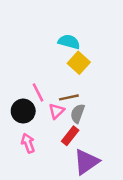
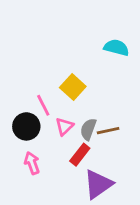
cyan semicircle: (69, 42) -> (116, 48), moved
yellow square: (79, 63) -> (73, 87), moved
brown line: (69, 97) -> (108, 131), moved

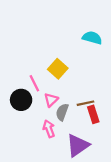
gray semicircle: (88, 129) -> (62, 112), moved
red rectangle: (80, 155) -> (93, 114), moved, turned -56
pink arrow: (32, 163) -> (49, 129), moved

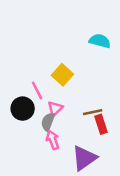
gray semicircle: (62, 112) -> (48, 122), moved

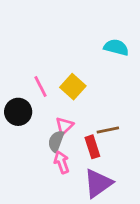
pink line: (37, 90) -> (41, 87), moved
black circle: (23, 109) -> (18, 112), moved
red rectangle: (101, 124) -> (92, 147), moved

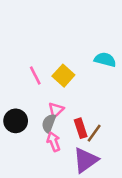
cyan semicircle: (116, 47) -> (105, 60), moved
black circle: (18, 112) -> (16, 121), moved
brown line: (108, 130) -> (94, 133), moved, turned -42

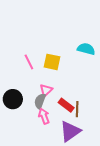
yellow square: (63, 76) -> (52, 62), turned -30
red rectangle: (81, 128) -> (66, 105), turned -35
brown line: (94, 133) -> (77, 109), turned -35

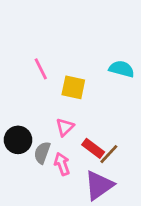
pink line: (29, 62) -> (41, 69), moved
gray semicircle: (40, 101) -> (42, 153), moved
brown line: (77, 109) -> (109, 154), turned 42

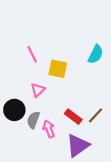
cyan semicircle: (122, 69) -> (96, 54), turned 102
pink triangle: (65, 127) -> (38, 90), moved
brown line: (109, 154) -> (96, 115), moved

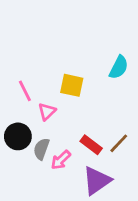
pink line: (32, 54) -> (25, 91), moved
pink arrow: (49, 129) -> (61, 160), turned -114

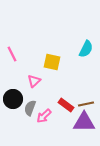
pink line: (25, 91) -> (12, 54), moved
brown line: (119, 143) -> (86, 104), turned 35
purple triangle: (97, 181) -> (84, 122), moved, turned 35

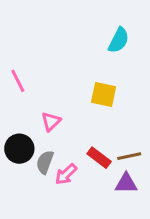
cyan semicircle: (86, 49) -> (119, 40), moved
yellow square: (52, 62) -> (104, 94), moved
purple triangle: (84, 122) -> (126, 183), size x0.7

